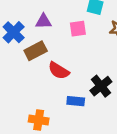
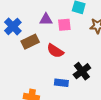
purple triangle: (43, 21) -> (46, 19), moved
red semicircle: (59, 71) -> (55, 51), moved

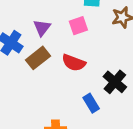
purple triangle: (46, 19) -> (42, 28), moved, turned -40
blue rectangle: (61, 83) -> (91, 103), turned 64

